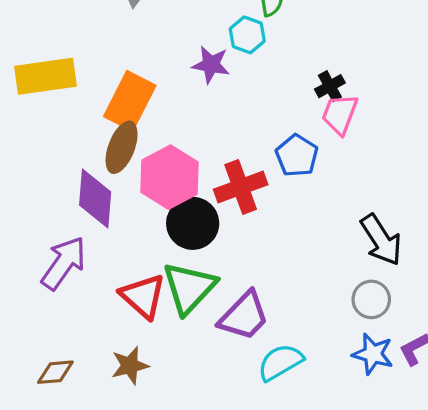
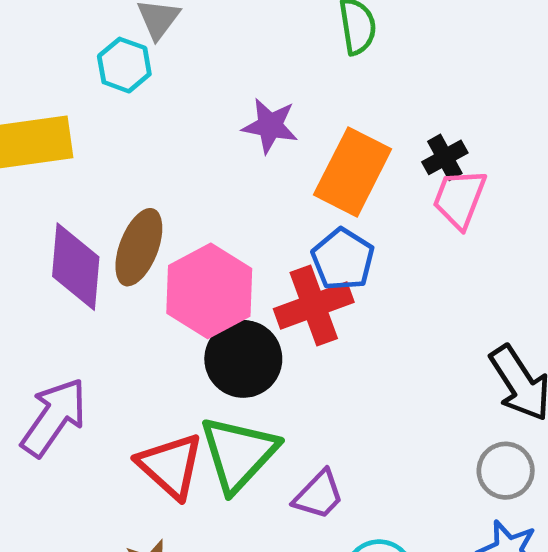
cyan hexagon: (247, 35) -> (124, 65), moved
orange rectangle: (130, 101) -> (353, 172), moved
blue pentagon: (297, 156) -> (343, 259), moved
purple diamond: (95, 199) -> (76, 267), moved
purple trapezoid: (244, 316) -> (319, 495), size x0.7

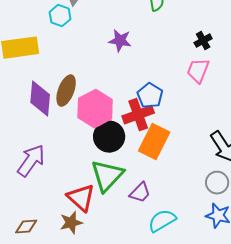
black cross: (445, 157) -> (203, 41), moved
orange rectangle: (353, 172) -> (154, 142), moved
red triangle: (170, 466) -> (81, 198), moved

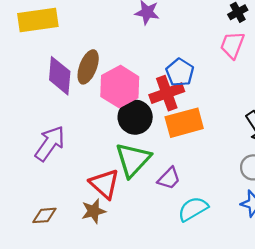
orange rectangle: (154, 142) -> (184, 123), turned 48

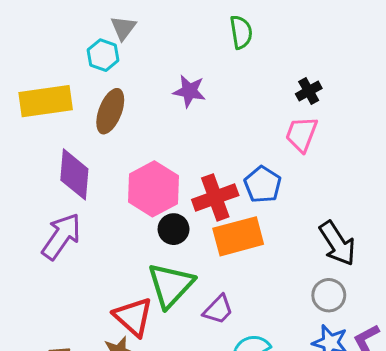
brown ellipse: (88, 67) -> (110, 111), moved
blue pentagon: (180, 72) -> (263, 185), moved
black circle: (135, 117) -> (174, 229), size x0.7
purple arrow: (50, 143) -> (61, 236), moved

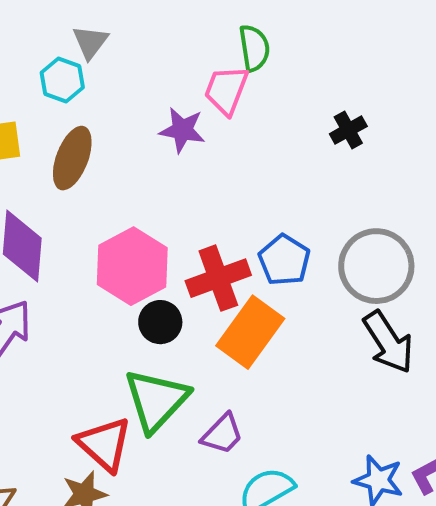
pink trapezoid: (301, 134) -> (226, 90), moved
orange rectangle: (238, 236) -> (250, 332), turned -39
gray circle: (329, 295) -> (376, 266), moved, size x1.6

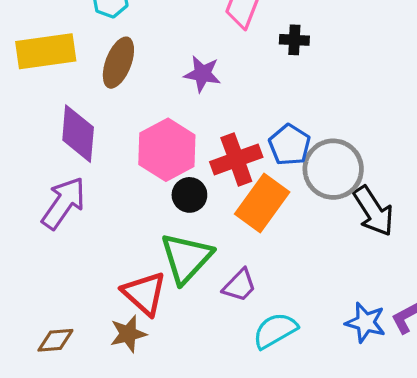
purple star: (182, 130) -> (202, 74), moved
black cross: (348, 130) -> (294, 40), moved, turned 32
gray circle: (376, 266) -> (333, 169), moved

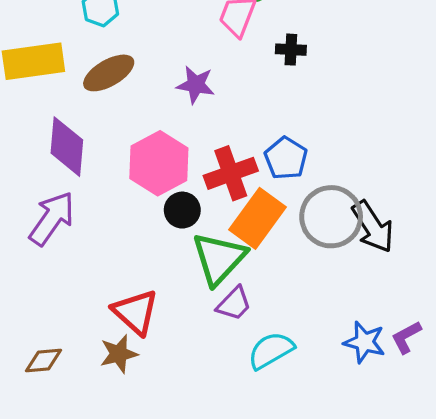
brown ellipse: (118, 63) -> (109, 73), turned 39
gray circle: (333, 169) -> (331, 217), moved
green triangle: (186, 258) -> (219, 259), moved

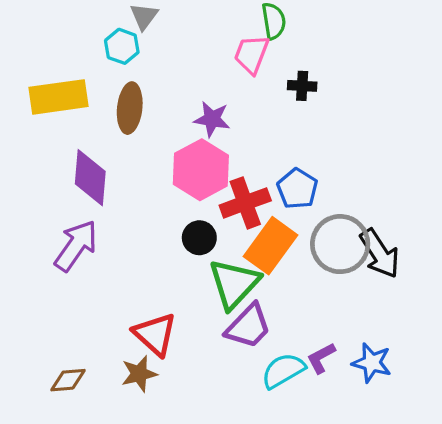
brown ellipse: (109, 73) -> (130, 108), turned -54
pink hexagon: (159, 163) -> (201, 170), moved
purple trapezoid: (234, 304) -> (248, 326), size x1.4
purple L-shape: (406, 337) -> (321, 358), moved

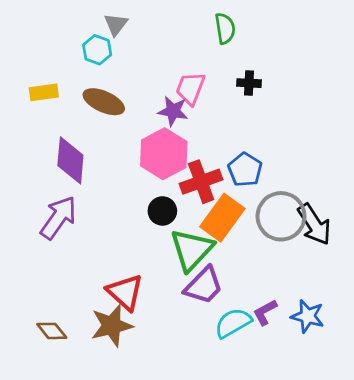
pink trapezoid: (252, 54) -> (190, 88), moved
yellow rectangle: (59, 97) -> (44, 92), size x0.6
brown ellipse: (130, 108) -> (104, 102), turned -72
brown star: (139, 374) -> (112, 326), size x1.4
brown diamond: (68, 380) -> (52, 331), turned 56

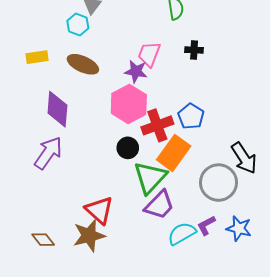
gray circle: (281, 216) -> (218, 183), moved

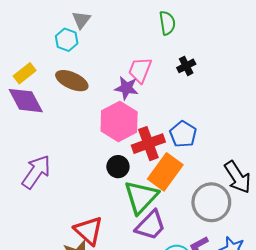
black cross: (194, 50) -> (186, 66), turned -30
yellow rectangle: (37, 57) -> (25, 73), turned -30
purple diamond: (57, 109) -> (26, 101), moved, turned -33

